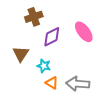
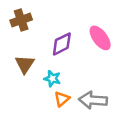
brown cross: (34, 17) -> (21, 20), moved
orange triangle: (52, 83) -> (62, 99), turned 48

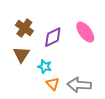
brown cross: (21, 20) -> (24, 28), moved, turned -36
orange triangle: (62, 99) -> (53, 84), turned -32

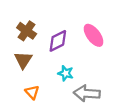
cyan star: (45, 67) -> (66, 73), moved
orange triangle: (53, 84) -> (32, 92), moved

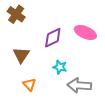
brown cross: (27, 31) -> (16, 14), moved
pink ellipse: (94, 35) -> (85, 32), turned -30

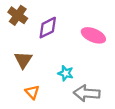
purple diamond: (53, 38) -> (48, 28), moved

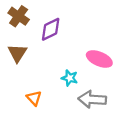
pink ellipse: (93, 35) -> (99, 59), moved
brown triangle: (23, 60) -> (17, 53), moved

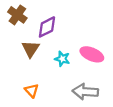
brown triangle: (17, 53) -> (30, 49), moved
cyan star: (70, 78) -> (62, 59), moved

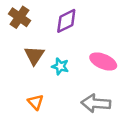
purple diamond: (47, 27) -> (66, 21), moved
cyan star: (62, 59) -> (60, 66), moved

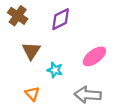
pink ellipse: (103, 61) -> (94, 56), turned -60
cyan star: (60, 66) -> (55, 70), moved

